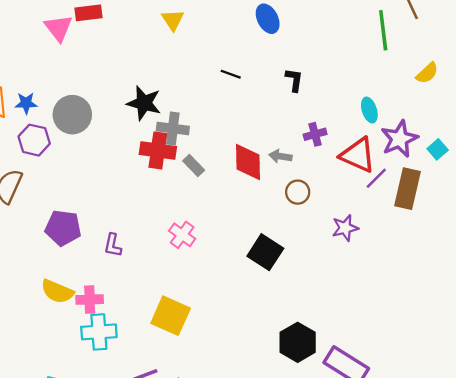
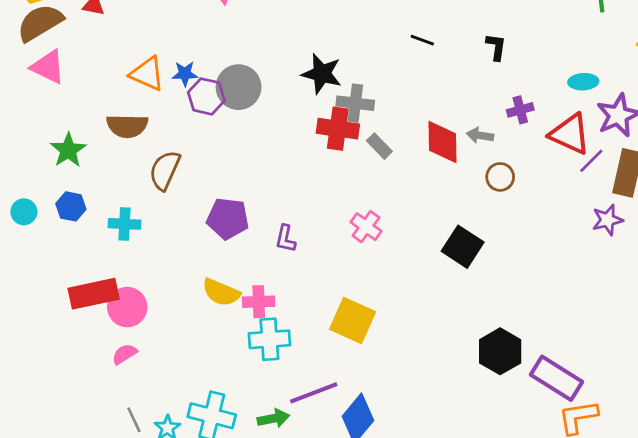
cyan ellipse: (369, 110) -> (583, 82), turned -75
purple hexagon: (34, 140) -> (206, 96), moved
purple star: (345, 228) -> (607, 220), moved

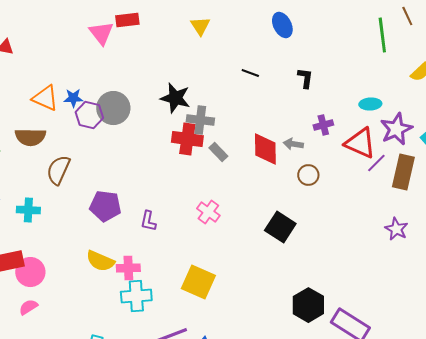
purple star: (607, 220) -> (396, 229), moved, turned -30

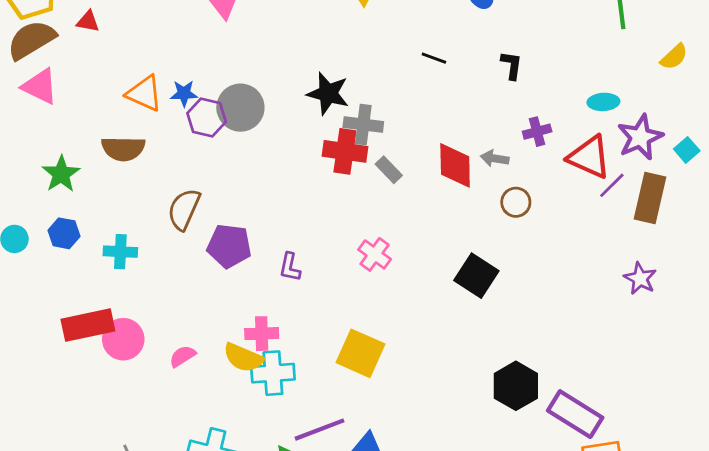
brown semicircle: (58, 170) -> (184, 209), moved
yellow semicircle: (100, 261) -> (243, 358), moved
pink semicircle: (28, 307) -> (183, 356), moved

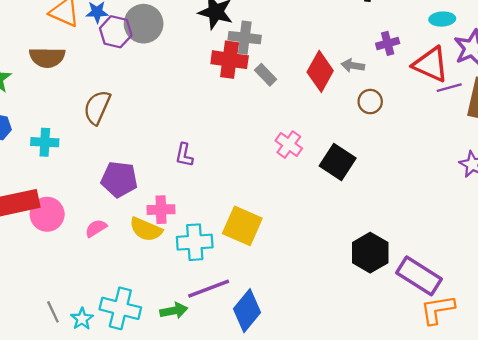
red diamond: (455, 165) -> (320, 71), turned 30
purple line: (612, 185) -> (449, 88), turned 30
purple pentagon: (229, 246) -> (119, 179), moved
pink cross: (375, 254) -> (289, 145), moved
cyan cross: (273, 373) -> (195, 242), moved

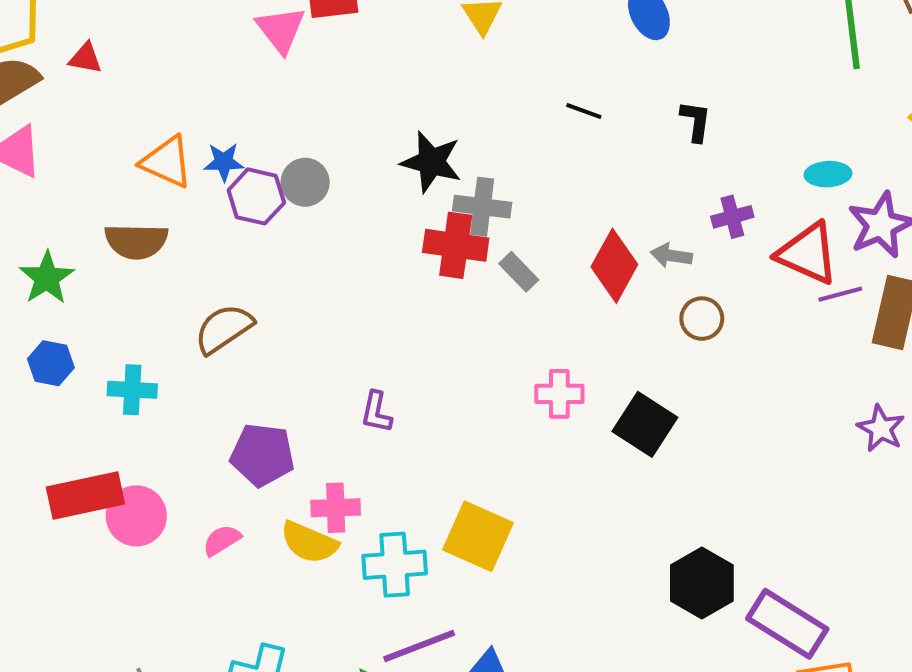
gray circle: (144, 24) -> (305, 182), size x0.7
brown semicircle: (97, 107) -> (224, 329), turned 32
pink cross: (289, 145) -> (559, 394), turned -36

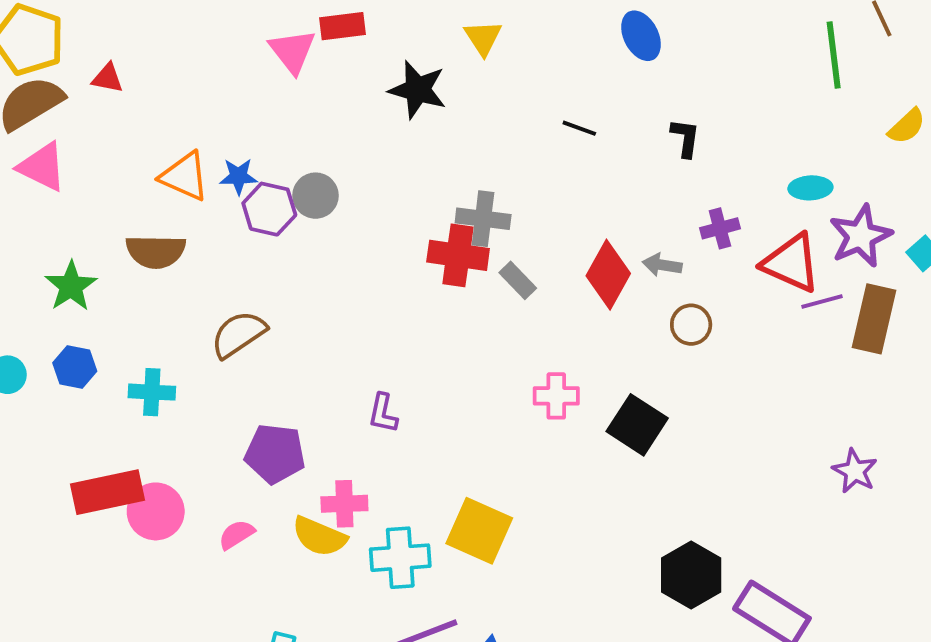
black star: (431, 162) -> (418, 90), moved
purple star: (881, 428) -> (855, 471), moved

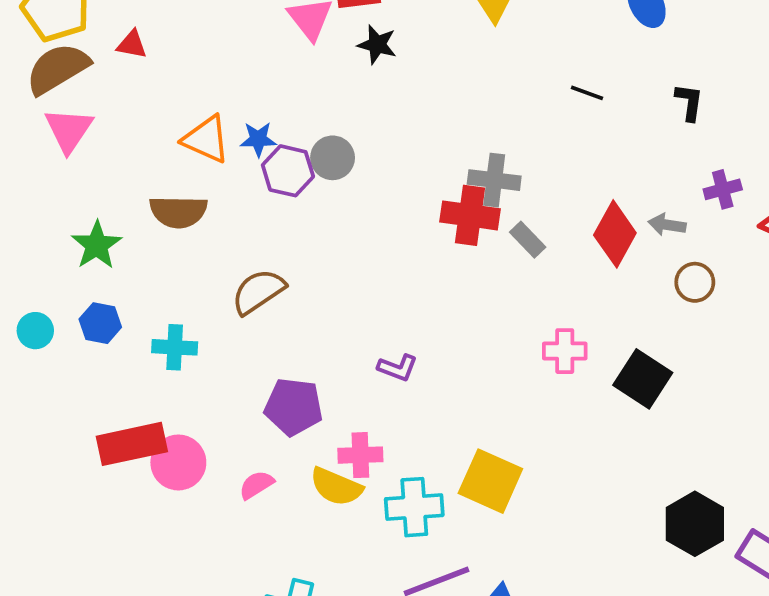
black star: (418, 90) -> (377, 44), moved, size x0.7
pink triangle: (42, 167) -> (69, 130), turned 38
purple L-shape: (383, 413) -> (398, 368), turned -81

